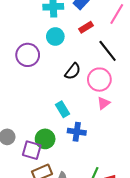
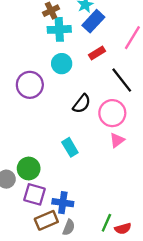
blue cross: (77, 132) -> (63, 203), moved
green circle: (45, 139) -> (29, 168), moved

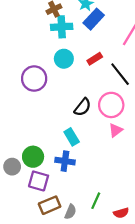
red rectangle: (97, 53) -> (95, 59), moved
black semicircle: (82, 104) -> (83, 107), moved
blue cross: (63, 203) -> (65, 161), moved
green line: (106, 223) -> (96, 201), moved

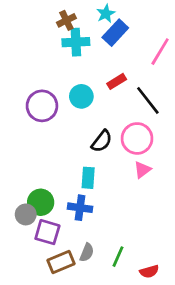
cyan circle: (64, 59) -> (81, 96), moved
cyan rectangle: (72, 137) -> (88, 178), turned 35
gray circle: (12, 167) -> (26, 214), moved
gray semicircle: (70, 212) -> (87, 252), moved

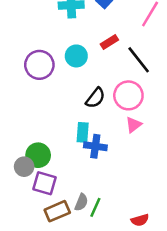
blue cross: (80, 208) -> (95, 146), moved
green line: (118, 257) -> (95, 207), moved

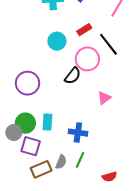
purple circle: (39, 65) -> (27, 83), moved
pink circle: (128, 95) -> (87, 59), moved
cyan rectangle: (83, 132) -> (47, 122), moved
blue cross: (95, 146) -> (78, 133), moved
green line: (95, 207) -> (80, 160), moved

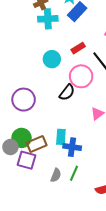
cyan rectangle: (47, 122) -> (61, 137), moved
brown rectangle: (41, 169) -> (37, 144), moved

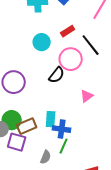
green line: (74, 173) -> (64, 146), moved

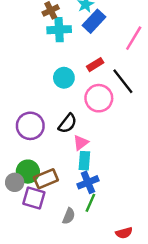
black semicircle: (57, 75) -> (68, 123), moved
pink triangle: (87, 96) -> (81, 143), moved
cyan rectangle: (51, 119) -> (84, 161), moved
blue cross: (62, 129) -> (88, 182), turned -30

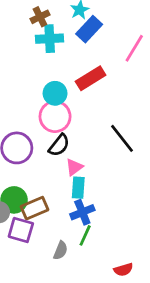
red rectangle: (95, 65) -> (91, 78), size x1.5
black line: (123, 81) -> (122, 138), moved
pink circle: (99, 98) -> (55, 117), moved

